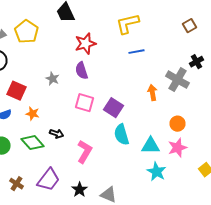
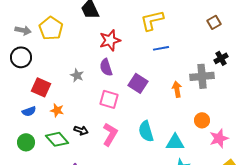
gray cross: (178, 80) -> (202, 76), turned -35
purple square: (114, 108) -> (138, 83), moved
pink star: (178, 148) -> (219, 138), moved
pink L-shape: (84, 152) -> (110, 134), moved

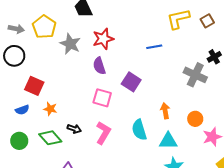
yellow L-shape: (152, 20) -> (178, 19), moved
gray star: (77, 75) -> (70, 44), moved, size x1.5
gray cross: (202, 76) -> (195, 75), turned 30
orange arrow: (177, 89) -> (165, 111), moved

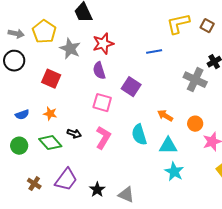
brown square: (207, 21) -> (207, 26), turned -32
red square: (34, 86) -> (51, 79), moved
orange arrow: (165, 111) -> (165, 116), turned -49

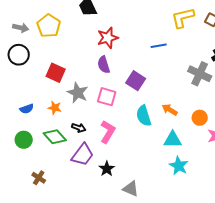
gray star: (70, 49) -> (78, 93), moved
cyan semicircle: (139, 135) -> (144, 116), moved
purple trapezoid: (66, 180) -> (83, 155), moved
black star: (97, 190) -> (107, 169), moved

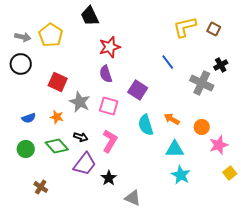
blue line: (159, 46) -> (168, 62), moved, turned 63

